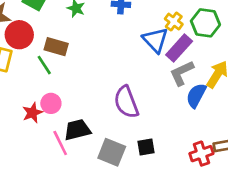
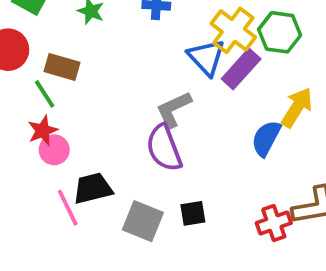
yellow cross: (174, 22) -> (233, 30), size x1.6
gray L-shape: (182, 73) -> (174, 109), moved
red star: (32, 113) -> (43, 131), moved

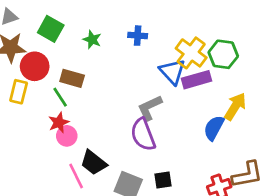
purple rectangle: (241, 69) -> (196, 80), turned 32
black trapezoid: (93, 188) -> (93, 163), turned -128

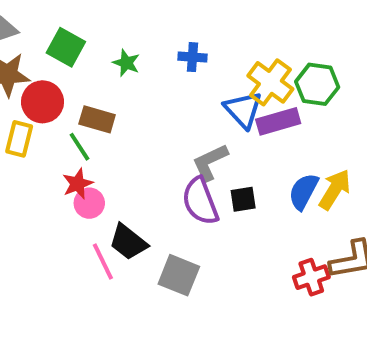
yellow arrow: (235, 106) -> (335, 189), moved
black square: (163, 180) -> (243, 199), moved

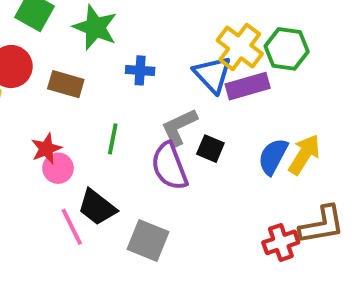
blue cross: (192, 57) -> (140, 70), moved
green star: (126, 63) -> (95, 27), size x1.6
green line: (80, 147) -> (113, 139), moved, turned 44
black square: (243, 199) -> (210, 149), moved, turned 32

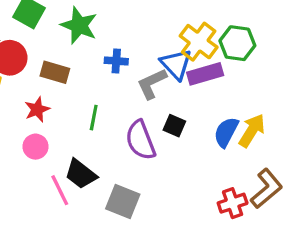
gray L-shape: (179, 127) -> (152, 84), moved
red star: (46, 149) -> (37, 109), moved
pink circle: (58, 168) -> (35, 147), moved
brown L-shape: (322, 225) -> (266, 189), turned -30

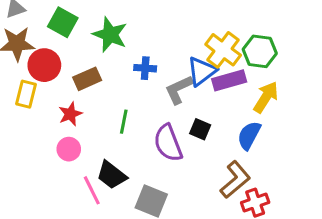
blue triangle: (176, 64) -> (202, 71), turned 36
brown rectangle: (55, 72) -> (87, 79), turned -40
yellow arrow: (252, 130) -> (266, 97), moved
brown L-shape: (266, 189) -> (235, 180), moved

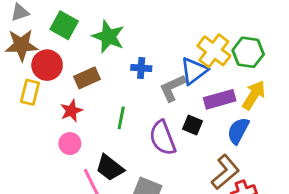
purple rectangle: (229, 80) -> (220, 99), moved

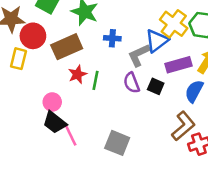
brown rectangle: (87, 78) -> (67, 47), size x1.4
red star: (71, 111) -> (77, 74), moved
purple semicircle: (163, 138) -> (132, 83), moved, size x0.7
black trapezoid: (110, 168) -> (55, 122), moved

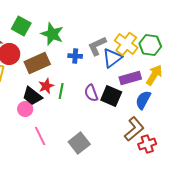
gray L-shape: (139, 55) -> (97, 46), moved
black square: (156, 86) -> (111, 96), size x1.5
black trapezoid: (55, 122) -> (32, 96), moved
gray square: (117, 143) -> (79, 143), turned 30

